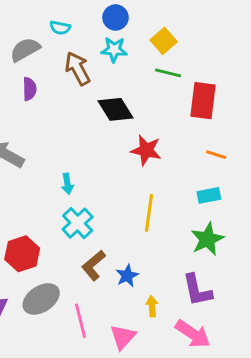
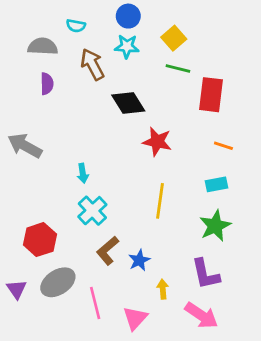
gray semicircle: (25, 50) -> (43, 46), turned 32

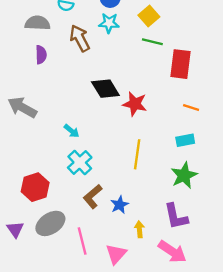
black diamond: (128, 103) -> (105, 89), moved
cyan arrow: (83, 173) -> (72, 131), turned -42

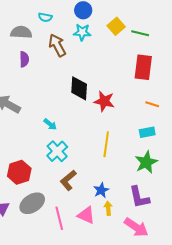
green line: (152, 42) -> (140, 33), moved
black diamond: (105, 89) -> (79, 88), turned 35
blue star: (120, 205) -> (101, 190), moved
pink triangle: (116, 254) -> (86, 215), moved, turned -48

